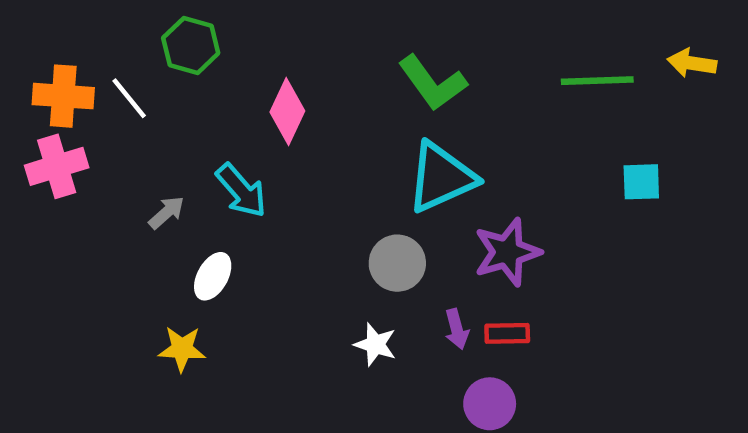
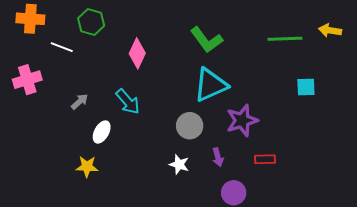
orange cross: (63, 96) -> (30, 19), moved
white line: (129, 98) -> (62, 47), turned -30
cyan arrow: (241, 191) -> (128, 102), moved
red rectangle: (507, 333) -> (265, 159), moved

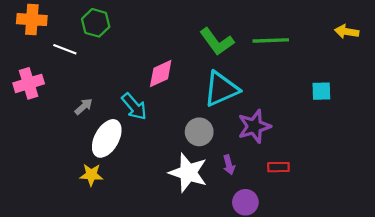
green line: (285, 39) -> (271, 40), moved
pink diamond: (137, 53) -> (161, 73), moved, turned 40
white ellipse: (102, 132) -> (107, 138), size x1.6
white star: (179, 164) -> (188, 173), size x1.8

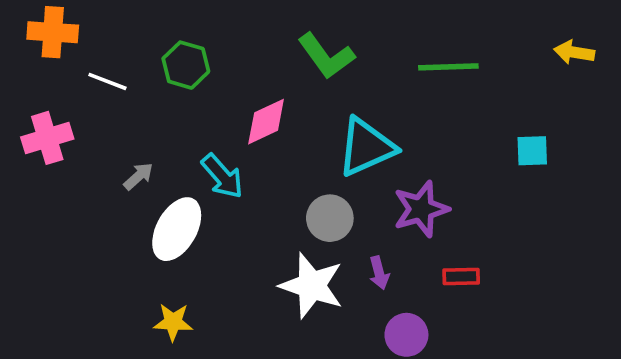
green hexagon: (96, 23) -> (186, 65), moved
green L-shape: (217, 42) -> (326, 56), moved
yellow star: (91, 175) -> (173, 322), moved

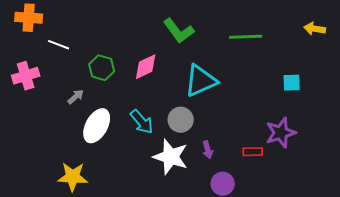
green hexagon: (186, 65) -> (102, 68), moved
cyan arrow: (222, 176) -> (142, 122), moved
purple star: (421, 209) -> (281, 133), moved
yellow star: (173, 322) -> (73, 177), moved, size x1.4

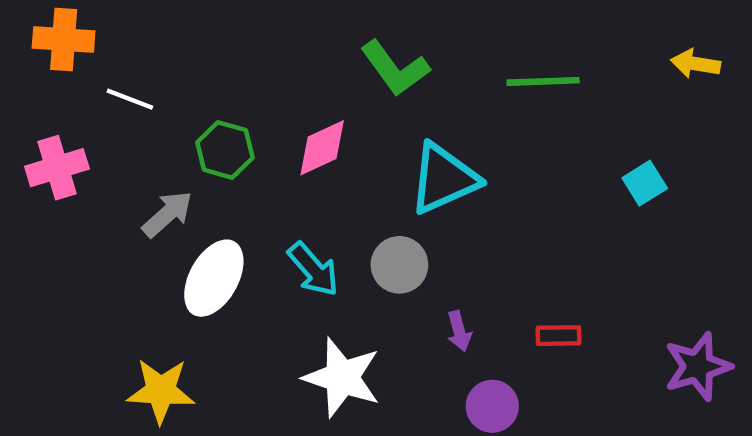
cyan square: (292, 83) -> (645, 183), turned -30
gray arrow: (76, 97) -> (167, 214), size x1.4
purple star: (281, 133) -> (698, 366), moved
white star: (171, 157) -> (342, 378), moved

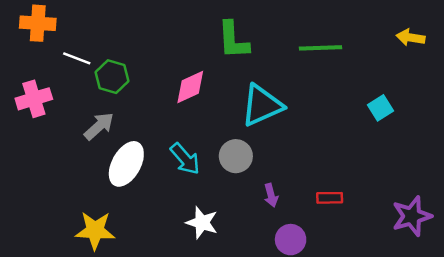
green L-shape: (395, 68) -> (233, 40), turned 33
green hexagon: (225, 150) -> (112, 77), moved
white star: (342, 378) -> (202, 223), size x0.7

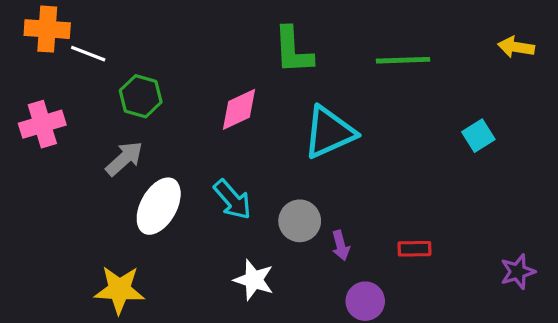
white line: (77, 58) -> (88, 54), moved
gray circle: (236, 156) -> (300, 221), moved
purple star: (412, 216) -> (518, 272), size x0.7

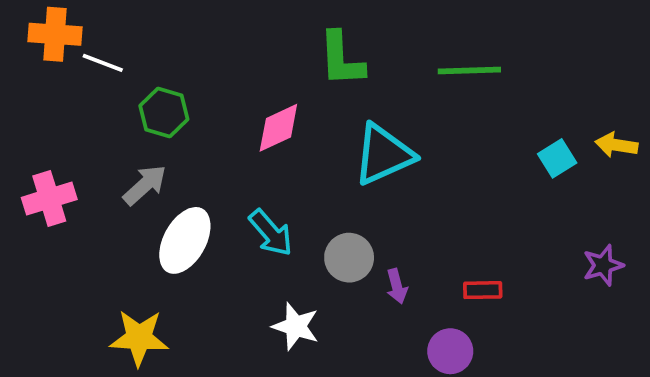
yellow arrow: (516, 47) -> (616, 145), moved
pink cross: (42, 124) -> (49, 198), moved
purple star: (518, 272) -> (603, 265), moved
purple circle: (365, 301) -> (450, 351), moved

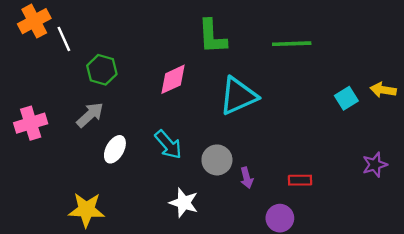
orange cross: (55, 34) -> (34, 21), turned -32
white line: (103, 63) -> (64, 39), turned 45
white ellipse: (185, 240) -> (115, 149), size x0.7

